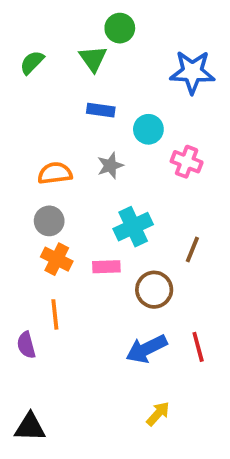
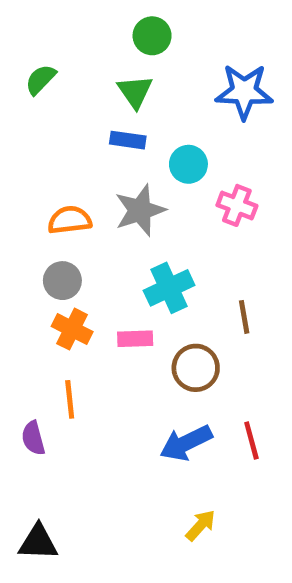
green triangle: (93, 59) -> (135, 92), moved
gray star: (110, 166) -> (140, 210), size x1.5
brown line: (192, 250) -> (244, 317), turned -32

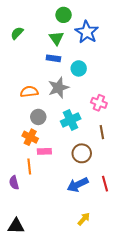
blue star: (244, 92) -> (87, 32), moved, turned 30
pink cross: (237, 205) -> (99, 103), moved
gray circle: (62, 281) -> (38, 117), moved
pink rectangle: (135, 339) -> (44, 151), moved

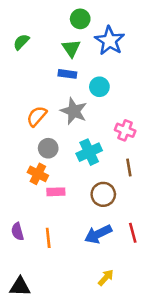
gray star: (58, 88) -> (74, 111), turned -30
orange semicircle: (29, 92) -> (37, 116), turned -42
orange line: (29, 166) -> (48, 238), moved

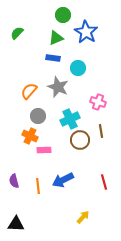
green triangle: (71, 48) -> (56, 38), turned 42
brown circle: (103, 194) -> (80, 140), moved
blue arrow: (98, 234) -> (63, 180), moved

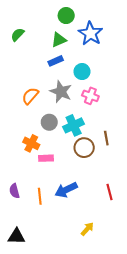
blue rectangle: (53, 58) -> (56, 61), turned -32
pink cross: (98, 102) -> (90, 96), moved
gray circle: (38, 116) -> (49, 122), moved

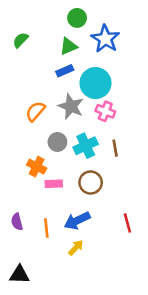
cyan circle: (82, 72) -> (95, 83), size x1.6
brown line: (106, 138) -> (115, 148), moved
brown circle: (84, 148) -> (91, 182), moved
yellow arrow: (87, 229) -> (76, 248), moved

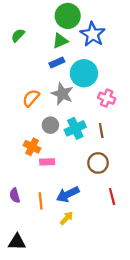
green circle: (77, 18) -> (68, 16), size x1.5
pink cross: (105, 111) -> (107, 98), moved
brown circle: (91, 182) -> (98, 163), moved

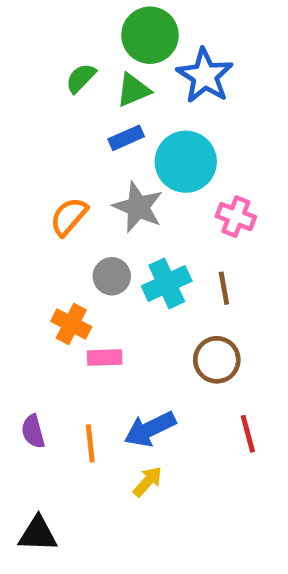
green semicircle: (18, 35) -> (81, 78), moved

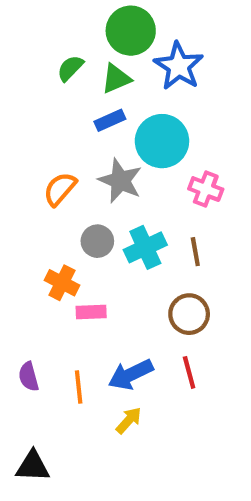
red line: (248, 434) -> (189, 372), moved

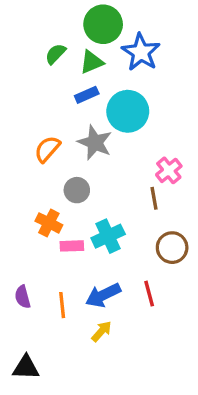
pink cross: (206, 189) -> (169, 170), moved, turned 30
cyan cross: (145, 247) -> (108, 236), moved
brown circle: (189, 314) -> (172, 248), moved

